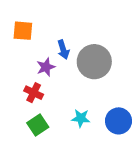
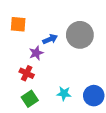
blue arrow: (63, 50) -> (50, 39), turned -96
gray circle: (94, 62) -> (80, 35), moved

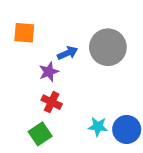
red cross: (27, 73) -> (52, 102), moved
cyan star: (64, 93) -> (98, 127), moved

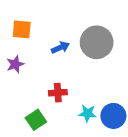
purple star: (49, 72) -> (15, 64), moved
red cross: (52, 102) -> (58, 93), moved, turned -30

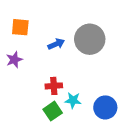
cyan star: (88, 113) -> (73, 100), moved
green square: (36, 120) -> (53, 111), moved

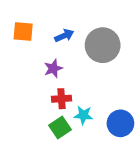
blue arrow: (56, 44) -> (64, 36), moved
purple star: (14, 60) -> (53, 68), moved

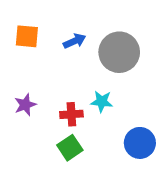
purple star: (53, 68) -> (25, 105), moved
cyan star: (83, 115) -> (102, 102), moved

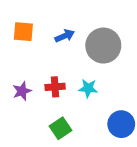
red cross: (71, 114) -> (55, 87), moved

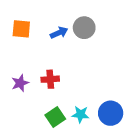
gray circle: (103, 46) -> (84, 28), moved, size x0.7
cyan star: (88, 88) -> (80, 114), moved

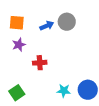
purple star: (20, 83) -> (19, 45), moved
green square: (55, 117) -> (17, 93), moved

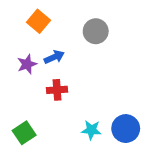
orange square: (17, 23) -> (38, 21), moved, turned 35
blue arrow: (47, 26) -> (54, 57), moved

